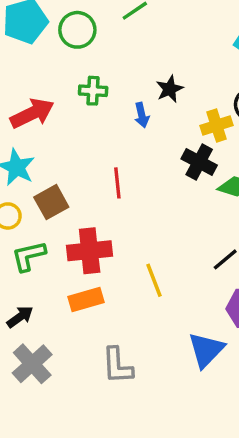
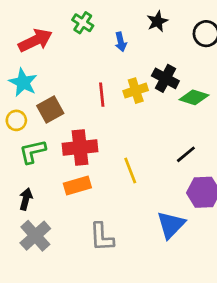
black star: (170, 89) -> (157, 21), moved
green cross: (93, 91) -> (83, 23), turned 30
yellow cross: (217, 126) -> (136, 91), moved
black arrow: (20, 317) -> (26, 199), turned -40

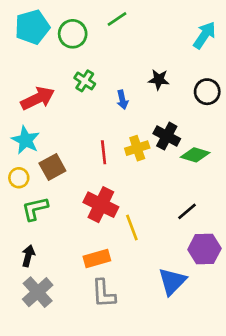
black star: (157, 21) -> (159, 80), turned 30
red cross: (80, 148) -> (101, 205), moved, turned 32
orange rectangle: (77, 185) -> (97, 258), moved

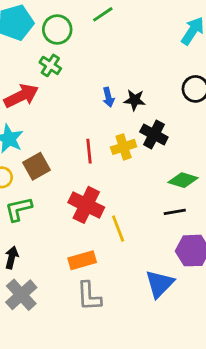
black star: (159, 80) -> (135, 100), moved
green cross: (85, 81) -> (50, 65), moved
green diamond: (195, 155) -> (183, 180), moved
black line: (187, 211) -> (175, 212), turned 30

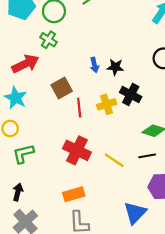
brown square: (37, 166) -> (62, 88), moved
yellow line: (118, 228) -> (114, 160), moved, turned -35

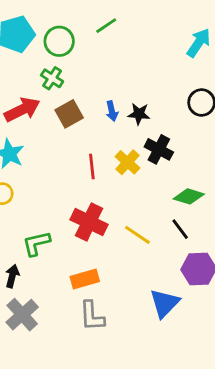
brown square: (62, 88) -> (69, 114), moved
yellow cross: (107, 104) -> (128, 162), turned -30
green L-shape: (23, 154) -> (36, 243), moved
black line: (147, 156) -> (180, 229), turned 63

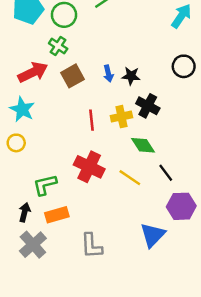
yellow cross: (128, 162) -> (121, 117), turned 36
green diamond: (189, 196) -> (143, 145), moved, turned 40
orange rectangle: (85, 279) -> (57, 215), moved

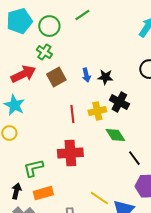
red cross: (89, 167) -> (70, 153), turned -30
yellow line: (130, 178) -> (99, 198), moved

